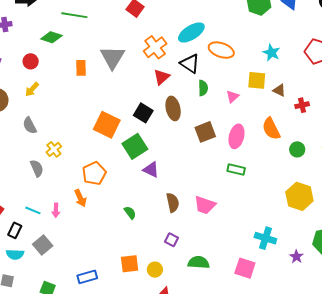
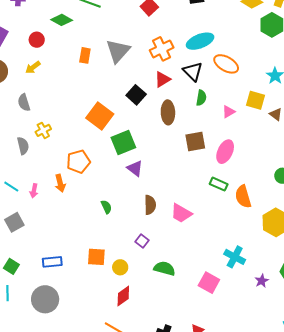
black square: (143, 113) -> (136, 95), moved
orange semicircle: (271, 129) -> (243, 197), moved

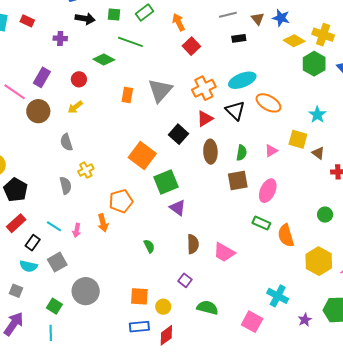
green semicircle: (201, 98) -> (242, 153), moved
blue rectangle: (52, 262) -> (139, 327), moved
gray circle: (45, 299) -> (86, 291), moved

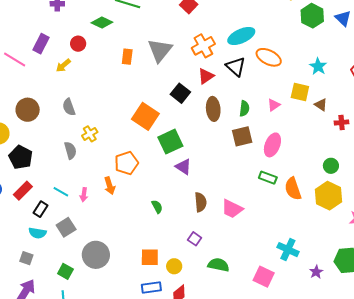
yellow arrow: (75, 107) -> (63, 65), moved
brown circle: (38, 111) -> (28, 110), moved
yellow hexagon: (319, 261) -> (328, 196), moved

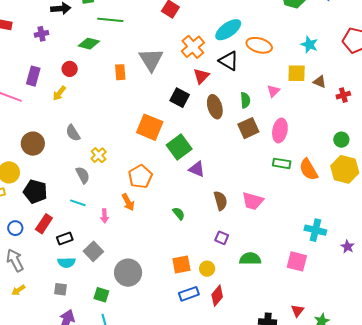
cyan line: (61, 192) -> (78, 203), moved
black rectangle: (40, 209) -> (65, 239), turned 49

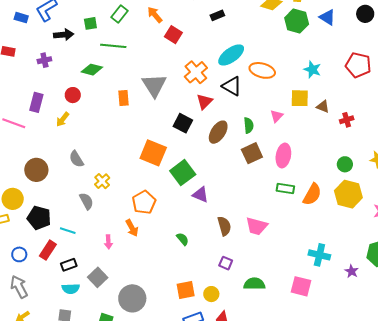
brown ellipse: (215, 107) -> (218, 132), turned 50
orange semicircle: (309, 169) -> (312, 194), turned -120
cyan line: (78, 203) -> (68, 231), moved

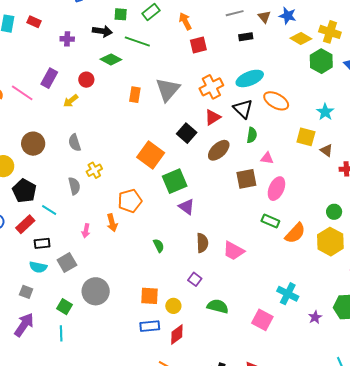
black arrow: (64, 35) -> (102, 31), moved
red square: (173, 35) -> (198, 45), turned 30
pink triangle: (277, 116) -> (267, 158), moved, turned 40
green semicircle: (249, 125) -> (252, 135), moved

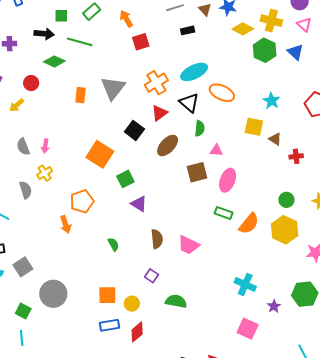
green square: (175, 181) -> (125, 179), size x0.7
pink arrow: (86, 231) -> (45, 146), moved
pink square: (262, 320) -> (248, 329), moved

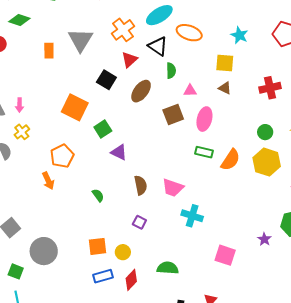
brown triangle: (275, 139) -> (225, 88), moved
red cross: (296, 156) -> (270, 88), size x1.5
cyan cross: (245, 284) -> (192, 216), moved
green semicircle: (176, 301) -> (168, 268), moved
pink square: (248, 329) -> (225, 255), moved

